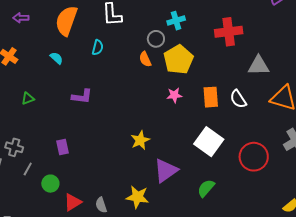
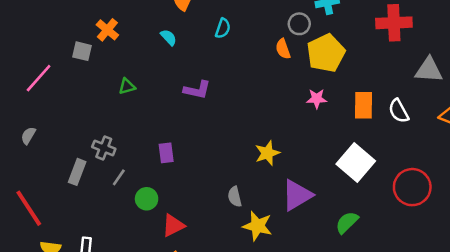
gray semicircle: (101, 205) -> (235, 197), moved

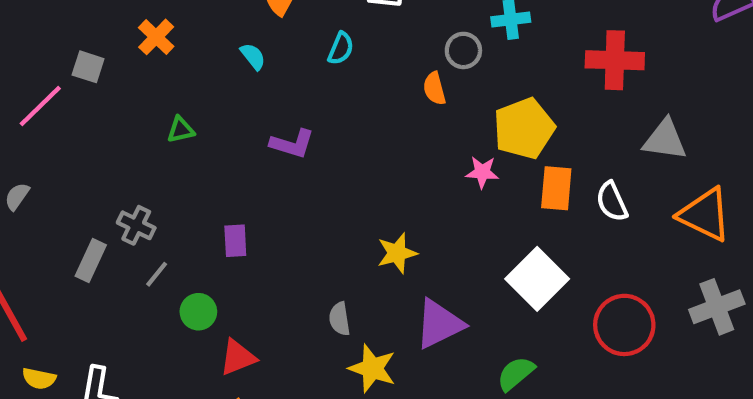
gray square: (82, 51) -> (88, 67), moved
yellow pentagon: (326, 53) -> (524, 128), moved

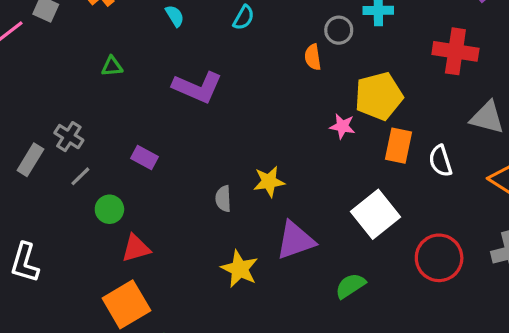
purple L-shape: (292, 144) -> (197, 87), size x1.4
purple rectangle: (235, 241) -> (144, 157), turned -65
gray semicircle: (340, 319) -> (223, 199), moved

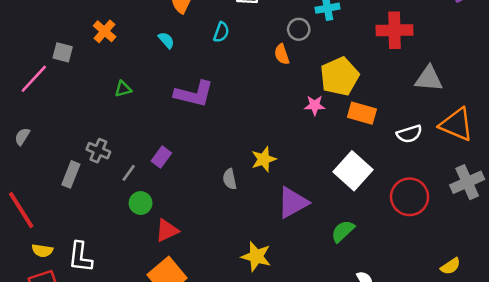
orange rectangle: (399, 146) -> (362, 113), turned -76
purple rectangle: (144, 157) -> (161, 157), turned -72
white semicircle: (440, 161) -> (409, 134), moved, turned -80
gray line: (80, 176) -> (129, 173), moved
yellow star: (239, 269) -> (256, 256), moved

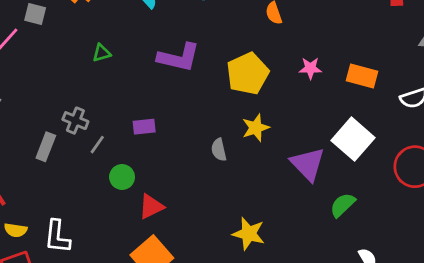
yellow pentagon: (340, 76) -> (248, 74), moved
purple rectangle: (161, 157) -> (144, 127), turned 48
gray line: (129, 173) -> (97, 145), moved
purple triangle: (293, 202) -> (308, 164), moved, turned -44

